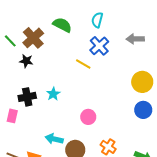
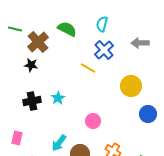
green line: (10, 41) -> (15, 29), moved, turned -32
yellow circle: (142, 82) -> (131, 86), moved
pink rectangle: (12, 116) -> (17, 138), moved
cyan arrow: (54, 139) -> (59, 143), turned -66

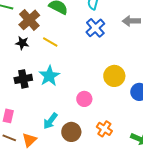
yellow line: (88, 68) -> (50, 42), moved
yellow circle: (131, 86) -> (114, 76), moved
cyan star: (58, 98) -> (49, 76), size x1.5

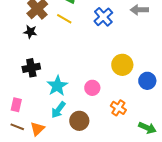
yellow line: (50, 42) -> (64, 19), moved
cyan star: (49, 76) -> (57, 86), moved
orange cross: (104, 129) -> (118, 108), moved

